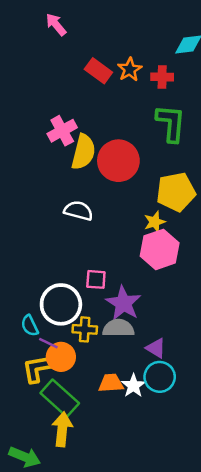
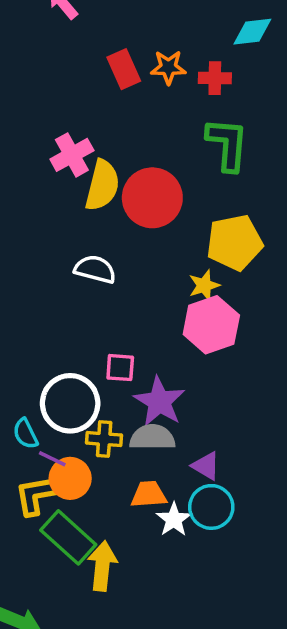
orange star: (130, 69) -> (168, 67), turned 30
red rectangle: (98, 71) -> (124, 69), turned 30
orange trapezoid: (111, 383) -> (149, 494), moved
yellow arrow: (62, 429) -> (102, 566), moved

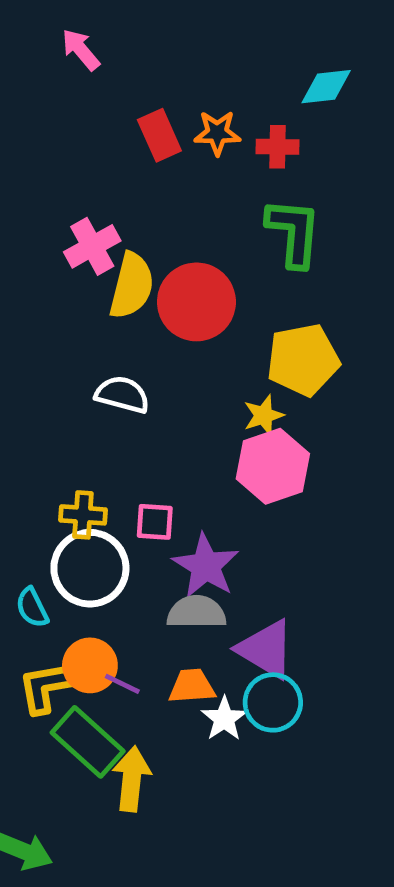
yellow cross: (104, 439) -> (83, 515), moved
purple line: (52, 459) -> (122, 684), moved
purple triangle: (206, 466) -> (266, 649), size x1.6

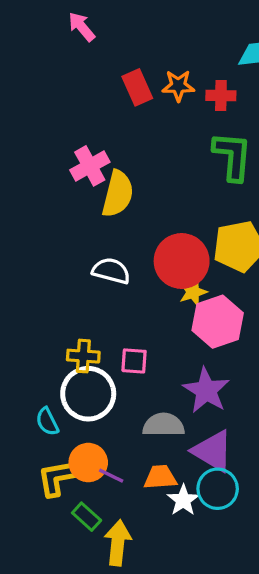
red circle: (196, 302) -> (182, 261), moved
yellow star: (264, 415) -> (193, 292), moved
purple star: (206, 566) -> (206, 390), moved
green rectangle: (88, 742) -> (87, 517), size x0.6

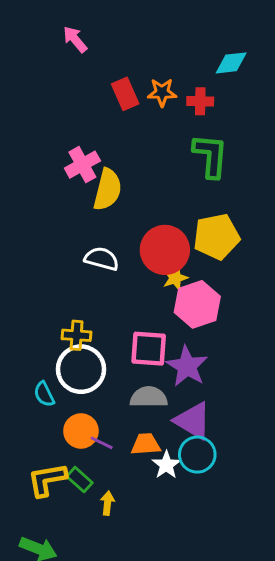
pink square: (134, 361) -> (149, 349), moved, size x1.5
yellow L-shape: (59, 477) -> (47, 480), moved
yellow arrow: (118, 543) -> (107, 503), size x0.6

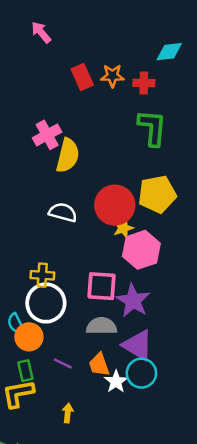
orange circle: (81, 431) -> (29, 337), moved
orange trapezoid: (146, 444) -> (99, 365), turned -105
green rectangle: (79, 480) -> (25, 371), moved, turned 35

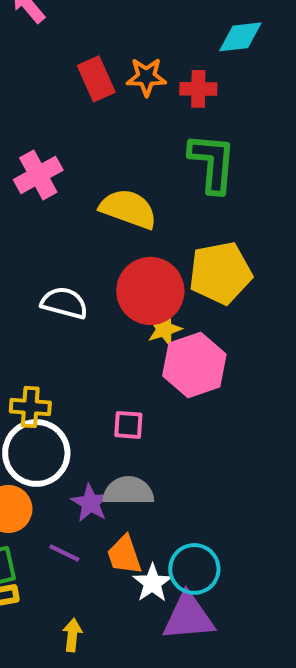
yellow semicircle: (68, 156) -> (128, 209), moved, turned -84
pink square: (102, 286) -> (128, 425), size x0.6
purple star: (133, 301) -> (90, 503), moved, size x0.7
purple triangle: (138, 345) -> (188, 617), moved, turned -36

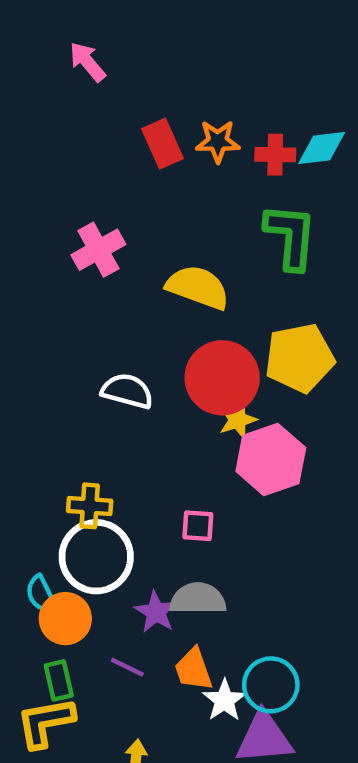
cyan diamond: (240, 37) -> (322, 148), moved

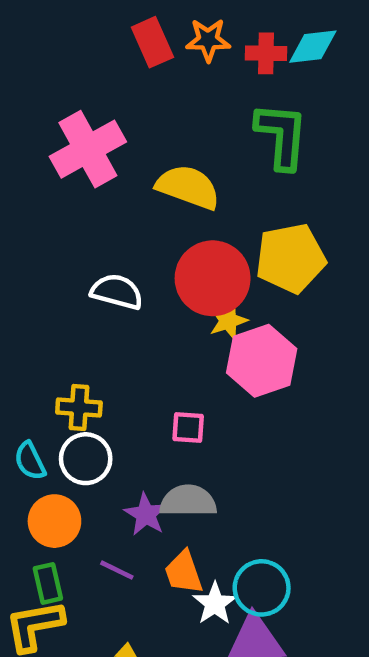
pink cross: (98, 250) -> (88, 149), size x1.4
white circle: (96, 557) -> (86, 459), size x0.7
cyan semicircle: (41, 594) -> (30, 461), moved

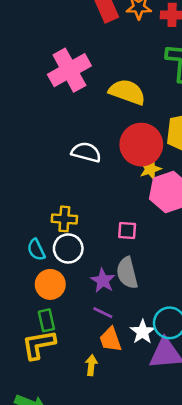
gray semicircle: (188, 501) -> (127, 273), turned -104
purple line: (117, 570) -> (103, 313), moved
orange trapezoid: (184, 572) -> (111, 340), moved

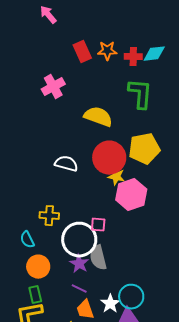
pink cross: (69, 70) -> (53, 87), moved, size x0.7
yellow star: (150, 169) -> (116, 177), turned 30
white circle: (68, 248) -> (79, 240), moved, size x1.5

